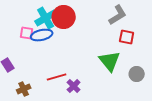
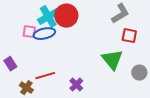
red line: (57, 77) -> (45, 76), moved
brown cross: (24, 89) -> (26, 88), turned -32

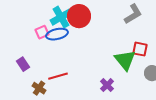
pink square: (29, 32) -> (42, 32), turned -32
red square: (129, 36) -> (140, 49), moved
purple cross: (76, 85) -> (107, 85), moved

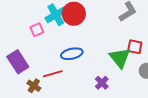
blue ellipse: (57, 34) -> (72, 54), moved
purple rectangle: (23, 64) -> (18, 62), size x1.6

